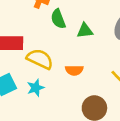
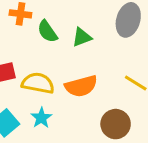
orange semicircle: (74, 70) -> (81, 86), size x1.5

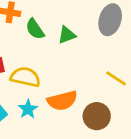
orange semicircle: (81, 86) -> (62, 101), moved

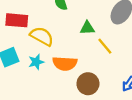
green triangle: (67, 35) -> (87, 28), moved
yellow line: (116, 78) -> (105, 46), moved

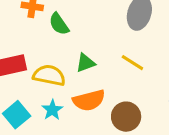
green triangle: (87, 28) -> (85, 63), moved

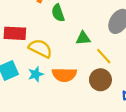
green triangle: (85, 63) -> (83, 38), moved
brown circle: (126, 117) -> (100, 80), moved

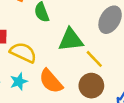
green triangle: (83, 38) -> (71, 40), size x1.5
orange semicircle: (64, 75) -> (51, 81), turned 50

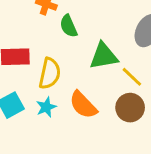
yellow semicircle: (23, 53) -> (50, 73), turned 80

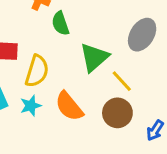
green triangle: (104, 56) -> (94, 57), turned -36

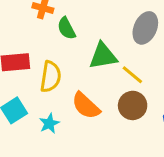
green triangle: (94, 57) -> (103, 56), turned 40
cyan star: (31, 106) -> (49, 123), moved

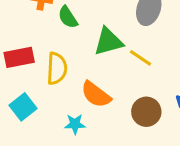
brown circle: (133, 105) -> (146, 112), moved
cyan star: (49, 123) -> (75, 124), moved, turned 30

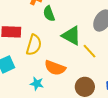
green triangle: (108, 42) -> (71, 36), turned 30
orange semicircle: (96, 94) -> (55, 68), turned -30

